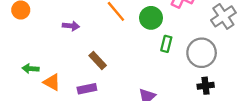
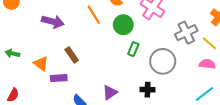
purple arrow: (71, 26) -> (53, 22), size x1.5
orange triangle: (52, 82) -> (41, 63), moved
black cross: (206, 86) -> (148, 90), moved

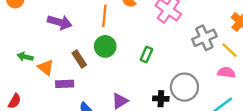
orange line: (94, 15) -> (104, 16), turned 36
green circle: (123, 25) -> (105, 46), moved
green arrow: (12, 53) -> (25, 57), moved
gray circle: (163, 61) -> (184, 87), moved

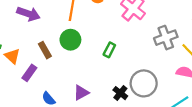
purple rectangle: (65, 84) -> (29, 73), turned -56
black cross: (161, 99) -> (120, 93), turned 32

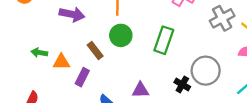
green rectangle: (109, 50) -> (164, 40), size x1.6
orange triangle: (12, 56) -> (61, 62), turned -35
purple triangle: (81, 93) -> (140, 90), turned 35

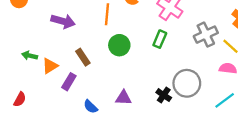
green circle: (121, 35) -> (119, 45), moved
green rectangle: (164, 40) -> (160, 39), moved, size x0.7
orange triangle: (61, 62) -> (50, 66), turned -35

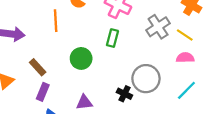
green circle: (119, 45) -> (81, 58), moved
purple rectangle: (69, 82) -> (43, 92), moved

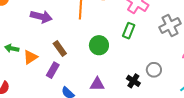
gray circle: (146, 79) -> (154, 70), size x0.6
purple rectangle: (43, 92) -> (53, 70), moved

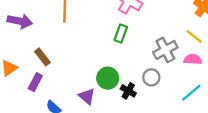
gray cross: (170, 25) -> (165, 50), moved
green circle: (99, 45) -> (108, 78), moved
purple triangle: (97, 84) -> (87, 96), turned 42

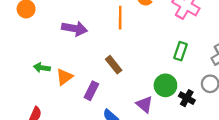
green rectangle: (121, 33) -> (180, 51), moved
brown rectangle: (42, 57) -> (114, 65), moved

